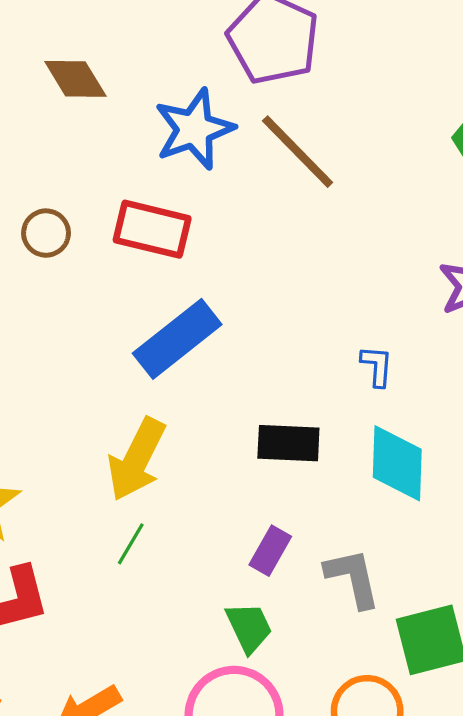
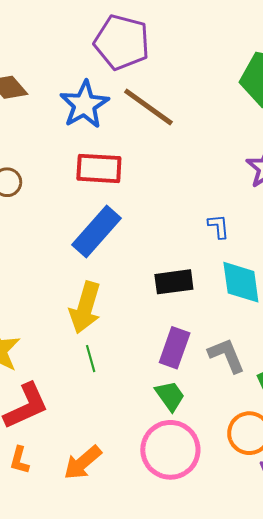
red rectangle: (152, 229) -> (99, 168), moved
green line: (131, 544) -> (91, 359), turned -36
purple rectangle: (270, 551) -> (175, 348), size x1.4

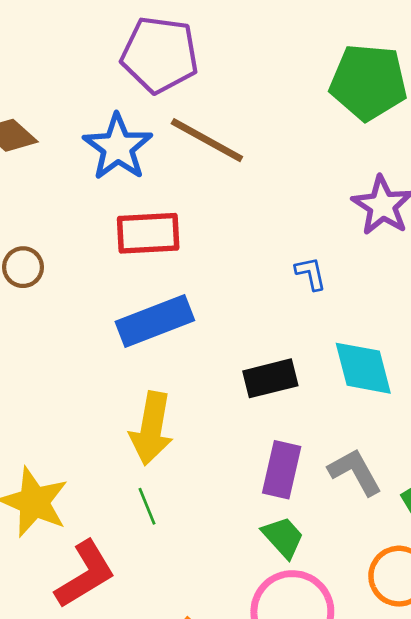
blue L-shape: (218, 226) -> (311, 273), moved
blue rectangle: (97, 231) -> (155, 321), turned 34
green line: (91, 359) -> (147, 506), moved

